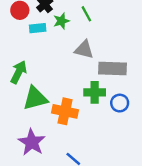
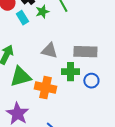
cyan rectangle: (38, 28) -> (22, 18), turned 64
gray triangle: (84, 50) -> (49, 51), moved

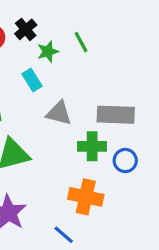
cyan rectangle: (22, 18) -> (32, 80), moved
orange cross: (45, 88) -> (86, 197), moved

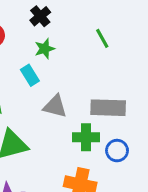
black cross: (26, 29) -> (40, 16), moved
green line: (81, 42) -> (102, 38), moved

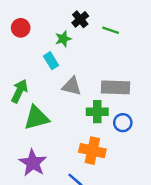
black cross: (40, 16) -> (80, 19), moved
green line: (102, 38) -> (111, 30), turned -42

